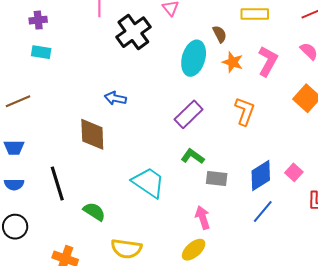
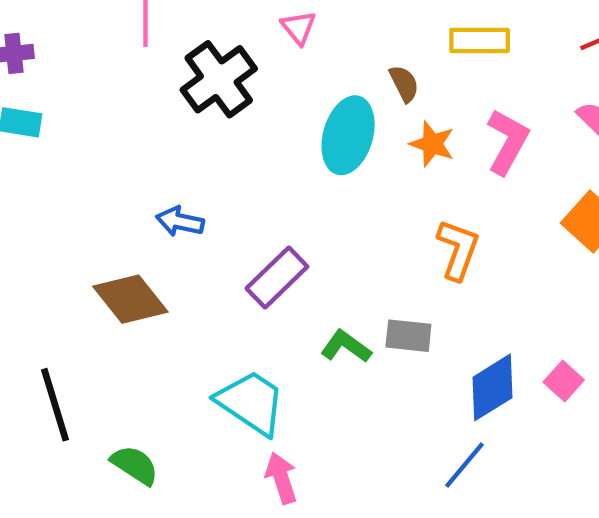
purple rectangle: (189, 114) -> (277, 278), moved
brown diamond: (92, 134) -> (130, 299), turned -36
gray rectangle: (217, 178) -> (408, 336), moved
blue line: (263, 212) -> (464, 465), moved
pink arrow: (203, 218) -> (281, 478), moved

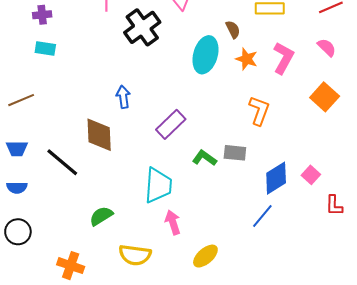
blue arrow: (180, 221) -> (123, 97), turned 70
brown diamond: (130, 299) -> (99, 135), turned 36
cyan trapezoid: (251, 403) -> (158, 185), turned 60
black line: (55, 405) -> (62, 162), moved, turned -33
green semicircle: (135, 465) -> (101, 216), turned -65

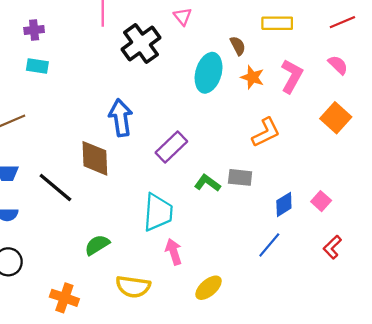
blue arrow: (123, 97) -> (121, 118), size x1.5
orange L-shape: (259, 111) -> (266, 132), turned 44
blue diamond: (276, 178) -> (284, 204), size x0.7
red L-shape: (334, 205) -> (332, 247), moved, turned 45

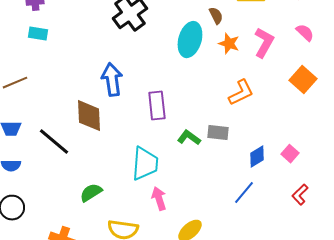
purple rectangle: (171, 147) -> (157, 106), turned -52

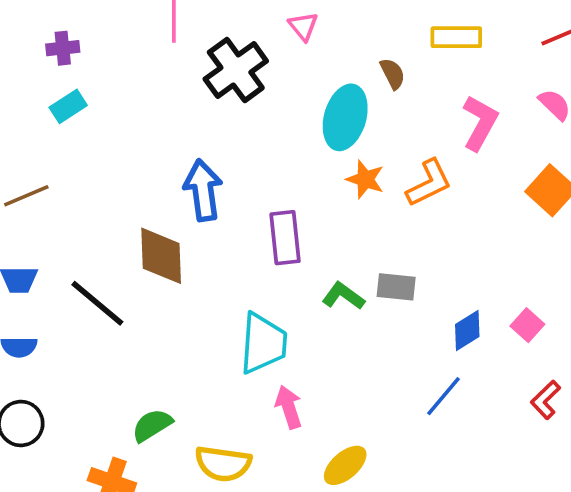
cyan rectangle: (38, 34) -> (68, 106), turned -42
orange star: (229, 44) -> (365, 179), moved
orange L-shape: (241, 93) -> (429, 183), moved
green semicircle: (91, 193) -> (152, 425), moved

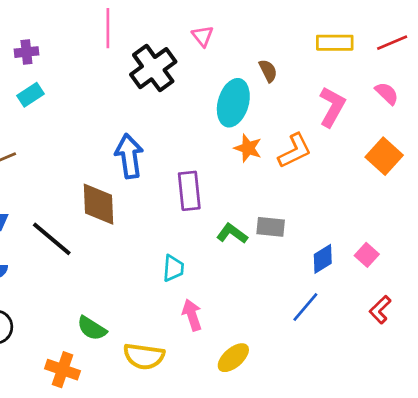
yellow rectangle: (456, 37) -> (335, 43), moved
cyan trapezoid: (263, 343) -> (173, 268), size x0.6
green semicircle: (152, 425) -> (92, 328), turned -116

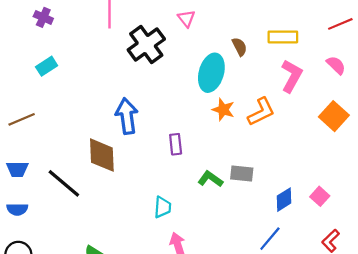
yellow rectangle: (335, 43) -> (283, 37), moved
purple cross: (26, 52) -> (43, 17), moved, turned 30
purple rectangle: (189, 191) -> (176, 144), size x0.7

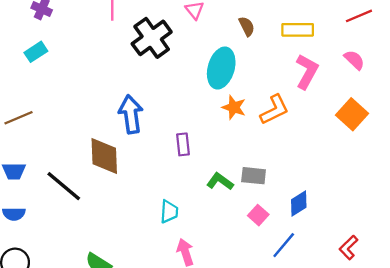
brown semicircle: (240, 47) -> (247, 26), moved
cyan rectangle: (47, 66) -> (36, 52), moved
pink square: (320, 196) -> (258, 215), moved

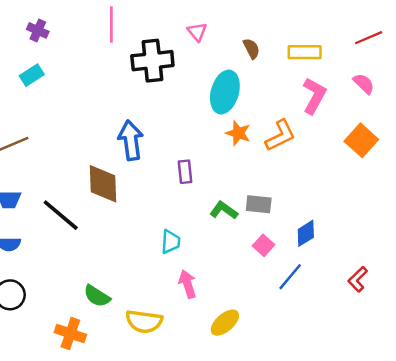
black cross: (152, 38) -> (152, 61), turned 30

